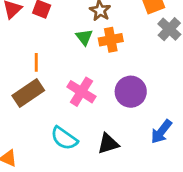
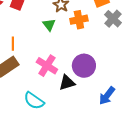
orange cross: (111, 40) -> (79, 20), moved
black triangle: (108, 144) -> (67, 83), moved

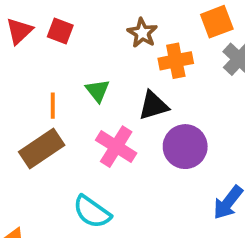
green triangle: (49, 25) -> (98, 91), moved
black triangle: (67, 83) -> (153, 106), moved

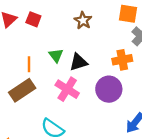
orange square: (217, 22) -> (128, 14), turned 30
orange cross: (176, 61) -> (122, 60), moved
black triangle: (153, 106) -> (78, 62), moved

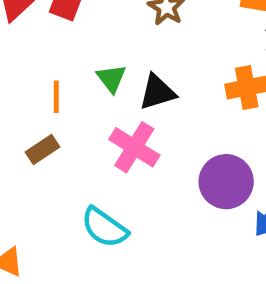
purple circle: (109, 89) -> (226, 182), moved
brown rectangle: (22, 90) -> (43, 150), size x0.6

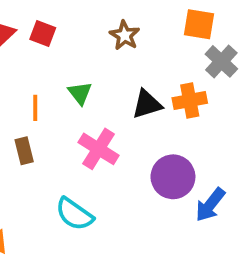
black triangle: (157, 92) -> (147, 104), moved
brown rectangle: (43, 150) -> (24, 151), turned -70

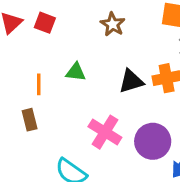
green triangle: (80, 93) -> (76, 72), turned -45
pink cross: (99, 149) -> (105, 132), moved

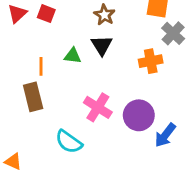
black triangle: (131, 81) -> (102, 45), moved, turned -45
brown rectangle: (30, 120) -> (33, 97), size x1.5

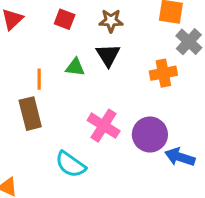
red square: (46, 14) -> (65, 19), moved
brown star: (104, 15) -> (111, 21), turned -30
blue arrow: (165, 135) -> (180, 157), turned 70

